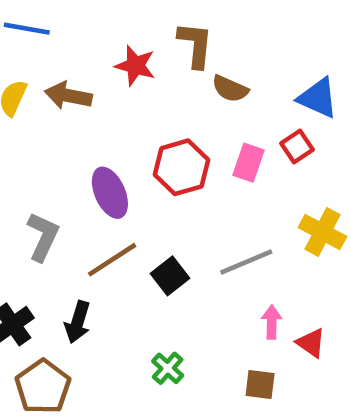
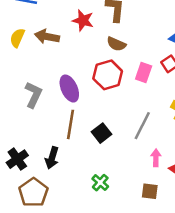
brown semicircle: (230, 89) -> (116, 44), moved
gray L-shape: (43, 237) -> (33, 95), moved
brown line: (112, 260) -> (71, 124), turned -48
gray line: (246, 262) -> (142, 126), turned -40

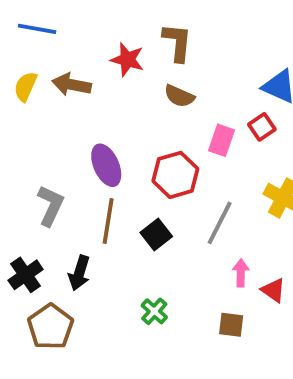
red hexagon: (108, 75) -> (175, 175), moved
gray L-shape: (33, 95) -> (50, 206), moved

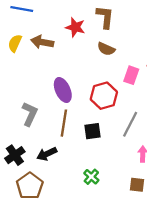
black square: (156, 234) -> (92, 131), turned 30
black arrow: (79, 273) -> (47, 154), turned 48

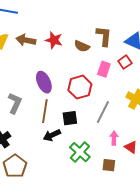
brown L-shape: (105, 17) -> (104, 36), moved
red star: (75, 27) -> (54, 40), moved
black arrow: (47, 154) -> (52, 135), moved
green cross: (91, 177) -> (80, 152), moved, size x1.5

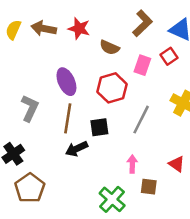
brown L-shape: (104, 36) -> (142, 23), turned 40
brown semicircle: (82, 46) -> (110, 47), moved
pink arrow: (114, 138) -> (132, 164), moved
green cross: (80, 152) -> (112, 199), moved

